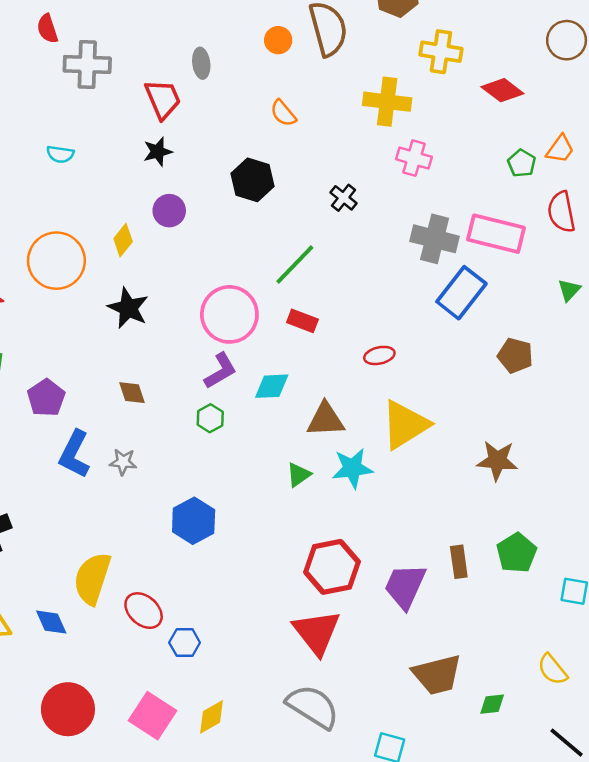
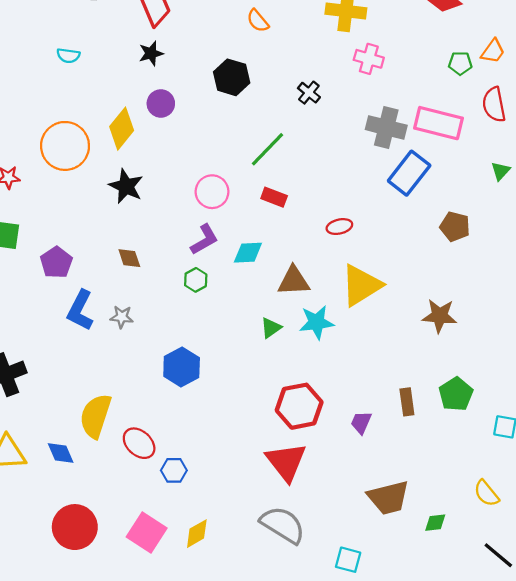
green pentagon: (522, 163) -> (460, 63), turned -30
yellow diamond: (123, 240) -> (122, 129), size x1.5
pink circle: (229, 314) -> (212, 192), size x0.7
purple trapezoid: (405, 586) -> (361, 423), size x0.6

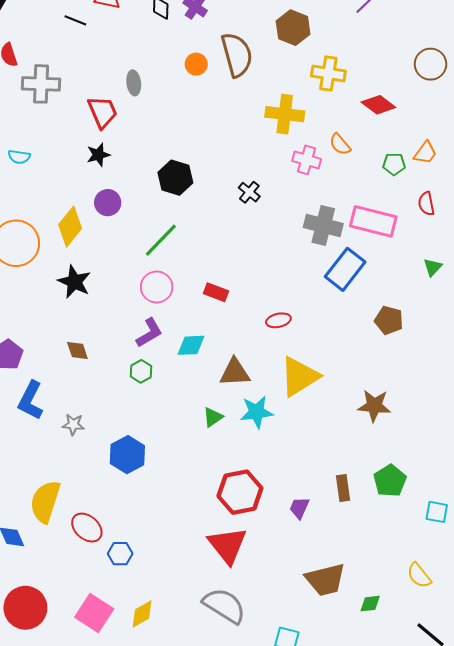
orange semicircle: (258, 21) -> (340, 144), moved
red semicircle: (494, 105) -> (426, 204), size x0.7
green line: (268, 149) -> (161, 240), moved
gray star: (122, 317) -> (73, 424), moved

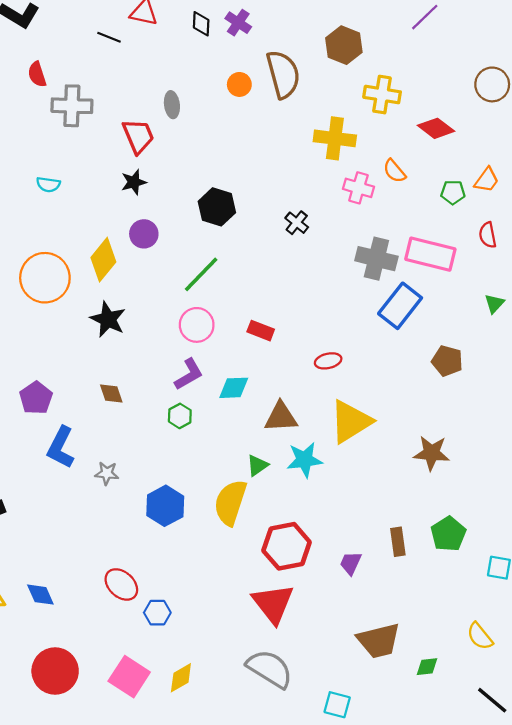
yellow semicircle: (45, 502) -> (230, 502), moved

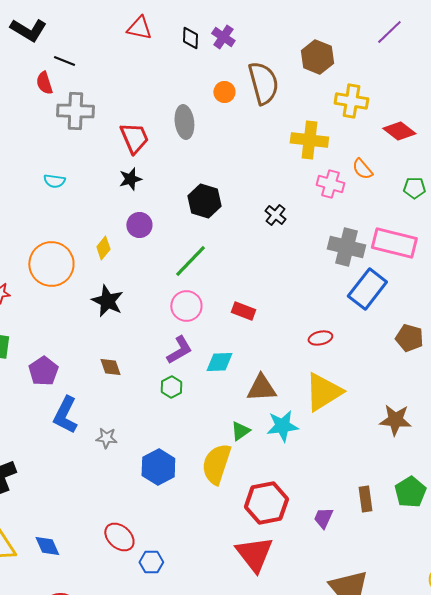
black line: (109, 37) -> (64, 61), moved
gray ellipse: (172, 105) -> (184, 122), moved, size x1.4
yellow diamond: (103, 260) -> (103, 248), size x0.6
red ellipse: (328, 361) -> (320, 338), moved

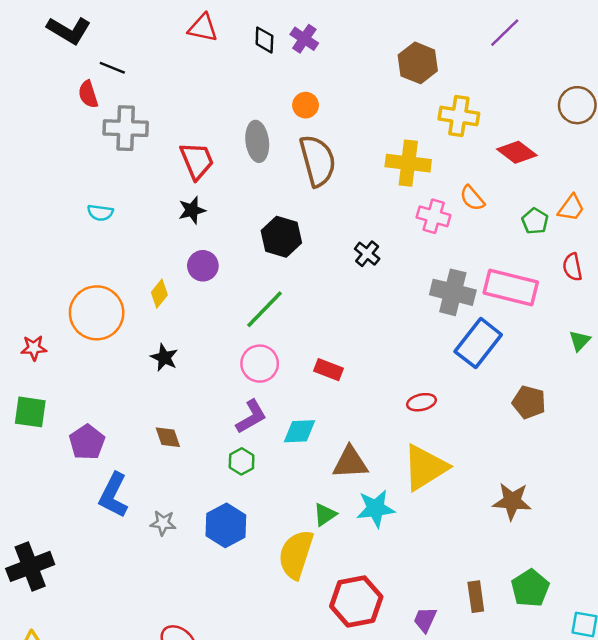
brown semicircle: (263, 83) -> (318, 161), moved
green pentagon: (414, 188) -> (535, 221), turned 30
black star: (107, 301) -> (164, 358), size x0.7
blue hexagon: (158, 467) -> (226, 525), moved

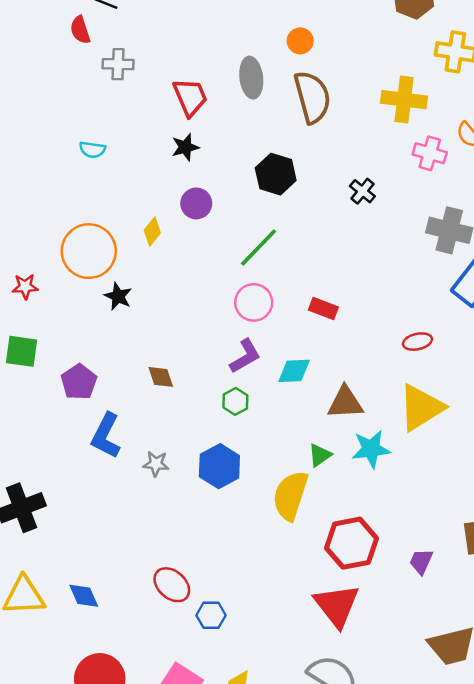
gray cross: (126, 128) -> (118, 64), size x0.7
black star: (164, 358) -> (118, 296), moved

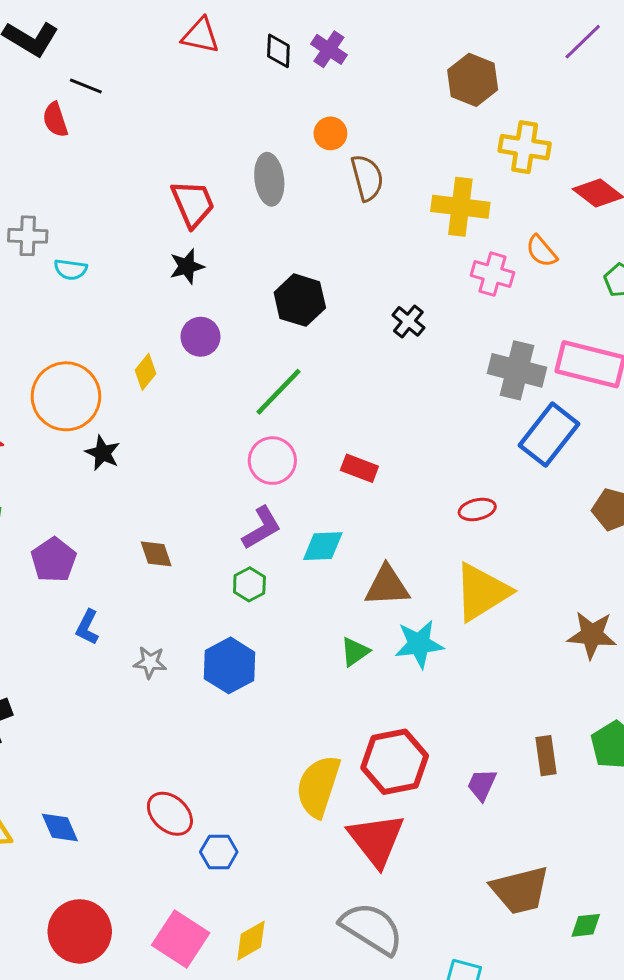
gray cross: (118, 64) -> (28, 236), moved
brown semicircle: (312, 97) -> (367, 178), moved, size x0.7
blue L-shape: (106, 436) -> (87, 627), size x0.6
yellow semicircle: (290, 496) -> (318, 786), moved

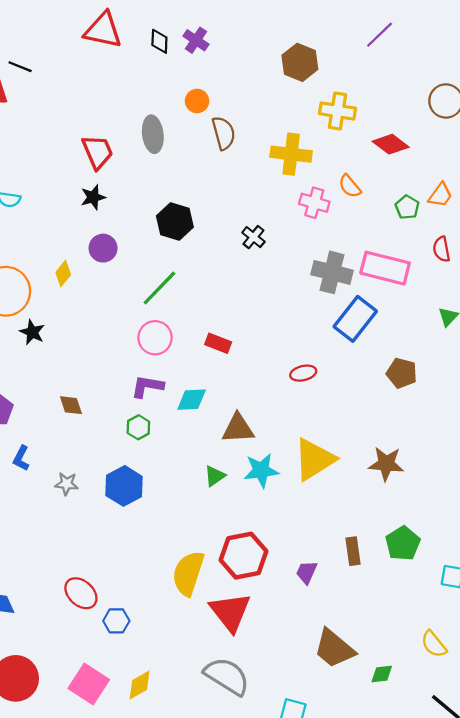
red triangle: (200, 36) -> (103, 30), size x1.4
purple L-shape: (262, 528) -> (147, 386), turned -140
yellow triangle: (482, 592) -> (314, 459), moved
brown trapezoid: (520, 890) -> (334, 649), turned 54

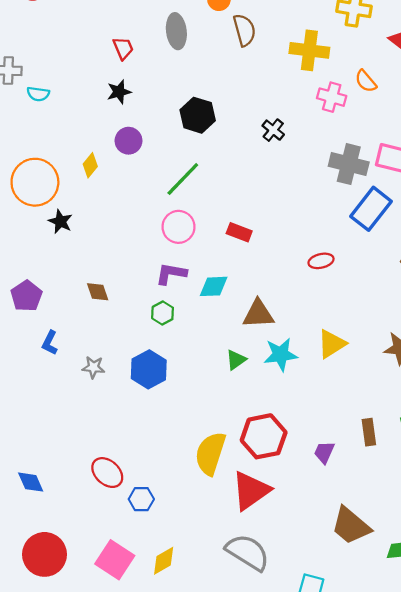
red trapezoid: (98, 152) -> (123, 48), size x0.7
yellow triangle: (314, 459) -> (332, 344), size x0.7
red triangle: (230, 612) -> (251, 491), turned 33

